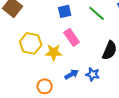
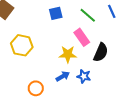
pink rectangle: (72, 37) -> (82, 37), moved
yellow star: (54, 52) -> (68, 54), moved

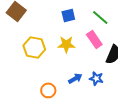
yellow star: (68, 54) -> (66, 44), moved

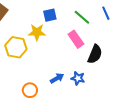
yellow star: (66, 44) -> (37, 32), moved

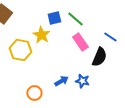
blue line: (106, 13) -> (110, 37), moved, turned -32
green line: (82, 17) -> (75, 19), moved
yellow star: (37, 32) -> (41, 35), turned 30

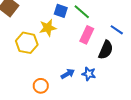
blue square: (54, 18) -> (61, 11), turned 32
yellow star: (41, 35) -> (48, 28), turned 30
pink rectangle: (80, 42) -> (87, 35), turned 60

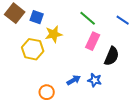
blue square: (61, 11) -> (37, 17), moved
blue line: (117, 30) -> (123, 20), moved

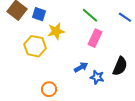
black semicircle: (112, 56) -> (120, 66), moved
blue arrow: (74, 80) -> (81, 67), moved

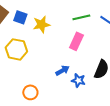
green line: (90, 15) -> (81, 17), moved, turned -54
yellow star: (56, 31) -> (41, 24), moved

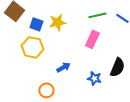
blue square: (20, 17) -> (36, 24), moved
blue arrow: (62, 70) -> (63, 67), moved

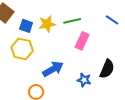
green line: (97, 15) -> (72, 21), moved
blue arrow: (63, 67) -> (53, 69), size x1.5

